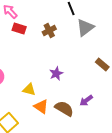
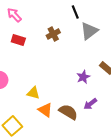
red rectangle: (19, 29) -> (18, 40), moved
purple star: (56, 74) -> (83, 77), moved

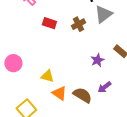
brown cross: (53, 34) -> (78, 24), moved
red rectangle: (18, 40) -> (49, 23), moved

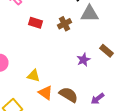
gray triangle: (103, 14) -> (89, 14), turned 36
purple arrow: (104, 87) -> (97, 99), moved

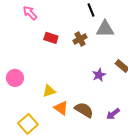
yellow triangle: (33, 76) -> (49, 91), turned -32

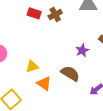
brown cross: (80, 39) -> (55, 14), moved
brown semicircle: (84, 110) -> (70, 73), moved

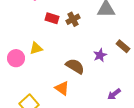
yellow triangle: (32, 66) -> (36, 48), moved
brown semicircle: (70, 73) -> (75, 66), moved

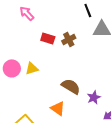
purple star: (100, 55) -> (94, 97), moved
pink circle: (16, 58) -> (12, 68), moved

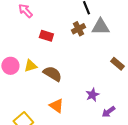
brown cross: (69, 39) -> (78, 29), moved
brown semicircle: (71, 86) -> (52, 74), moved

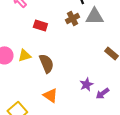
brown semicircle: (52, 74) -> (46, 63), turned 36
purple arrow: (108, 112) -> (102, 93), moved

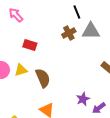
red rectangle: (40, 25) -> (30, 45), moved

